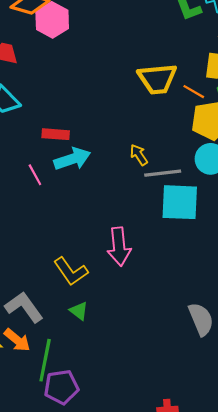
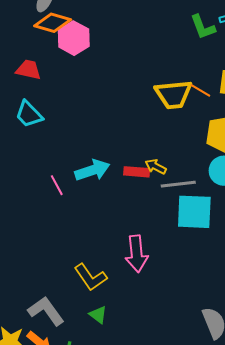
orange line: (194, 92) -> (200, 90), moved
red rectangle: (56, 134) -> (137, 172), moved
yellow arrow: (139, 155) -> (156, 167), turned -30

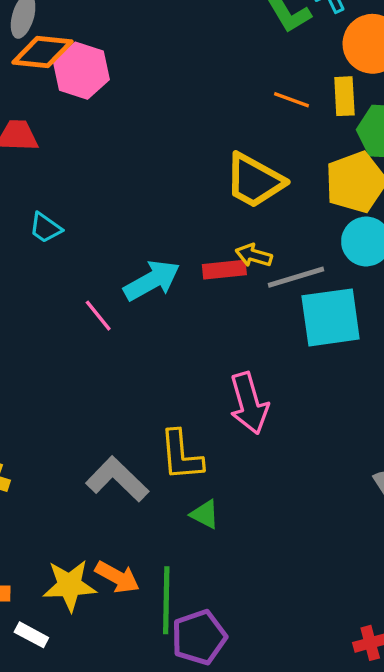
orange line: (200, 90) -> (291, 100), moved
yellow trapezoid: (173, 94) -> (254, 181), moved, turned 45
cyan trapezoid: (29, 114) -> (45, 228), moved, size x0.7
yellow L-shape: (91, 277) -> (181, 455), turned 40
gray L-shape: (46, 311) -> (117, 479), moved

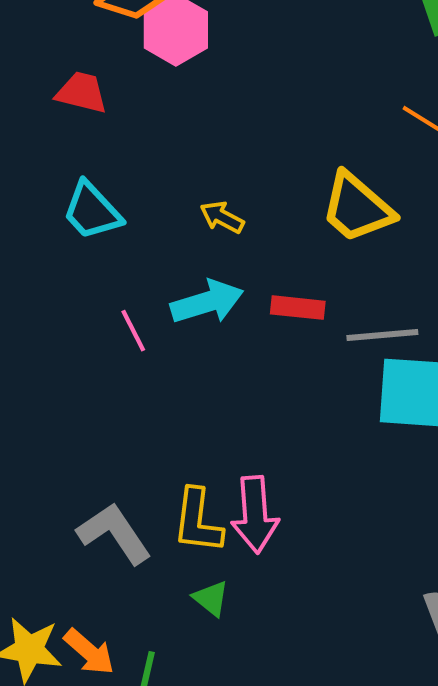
cyan trapezoid: (45, 228) -> (92, 211), size x1.5
yellow arrow: (254, 255) -> (222, 217), moved
pink arrow: (249, 403) -> (255, 514), moved

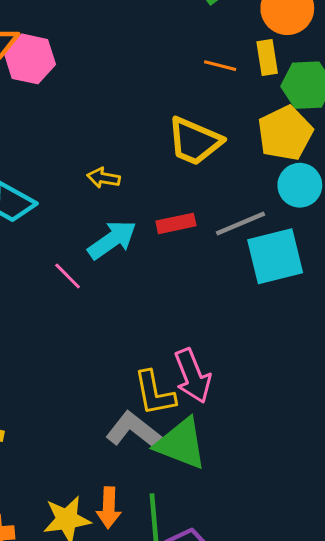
gray L-shape: (114, 533) -> (134, 431), moved
green triangle: (211, 598) -> (181, 444), size x2.0
orange arrow: (89, 652) -> (109, 508), turned 69

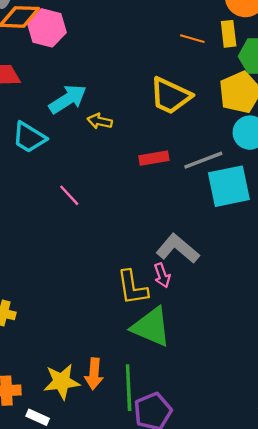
cyan arrow: (112, 240) -> (68, 99), moved
pink arrow: (193, 376) -> (162, 275), size x0.6
gray L-shape: (134, 431) -> (178, 249), moved

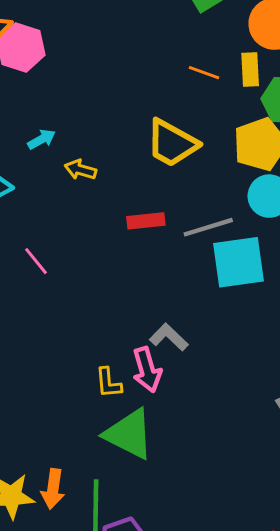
cyan arrow: (68, 99) -> (42, 139), size x0.6
gray L-shape: (178, 249) -> (169, 337), size x0.7
pink arrow: (162, 275) -> (147, 370), size x1.4
yellow L-shape: (132, 288) -> (108, 383), size x0.7

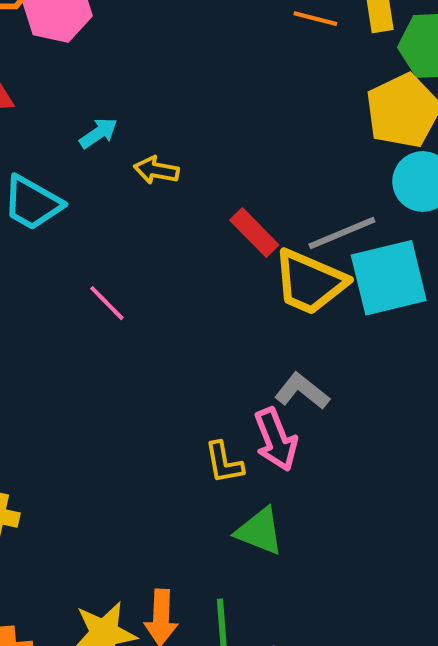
yellow trapezoid: (172, 143) -> (310, 282), moved
red rectangle: (146, 221) -> (254, 232), turned 57
green triangle: (129, 434) -> (260, 531), size x0.7

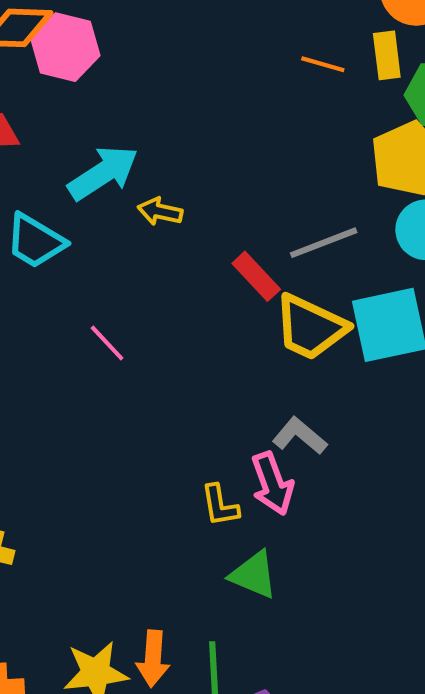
cyan arrow: (98, 133) -> (103, 173), size x1.8
gray line: (342, 233) -> (324, 243), moved

